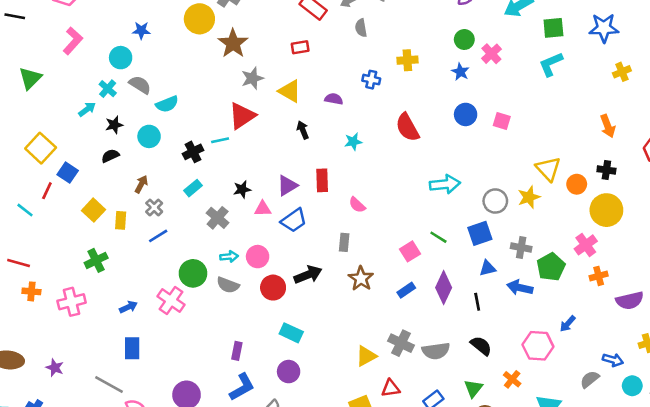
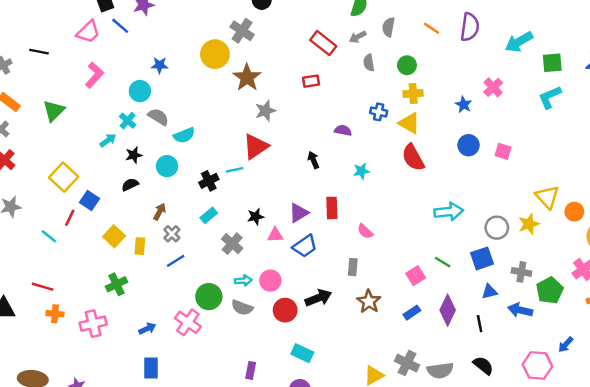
green circle: (464, 40) -> (407, 65), moved
yellow triangle: (290, 91) -> (409, 123), moved

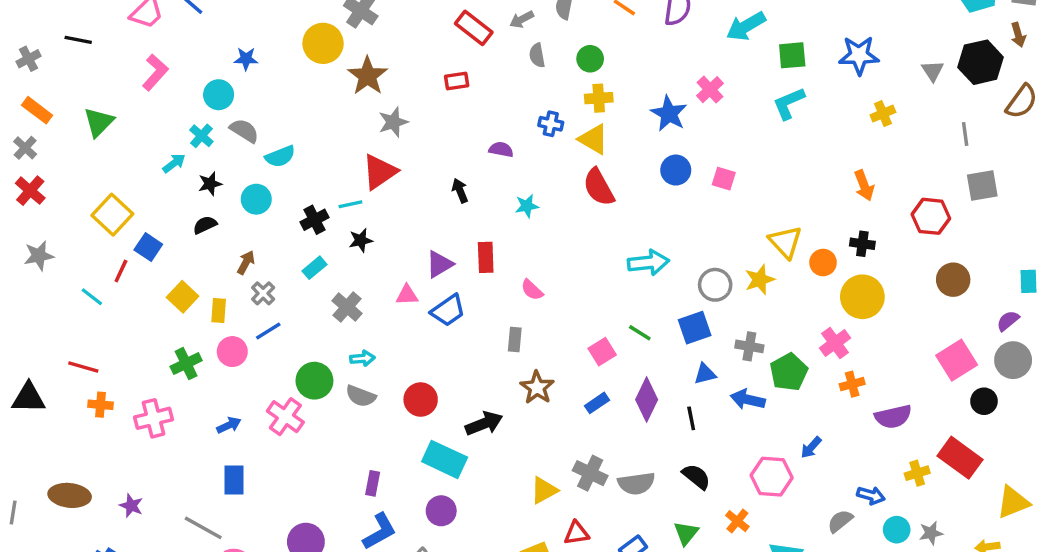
blue star: (464, 105) -> (669, 114), size x1.5
black star: (256, 217) -> (361, 240), moved
pink circle: (270, 281) -> (232, 352), moved
black arrow: (318, 298) -> (484, 423), moved
cyan rectangle: (302, 353) -> (445, 459), size x1.4

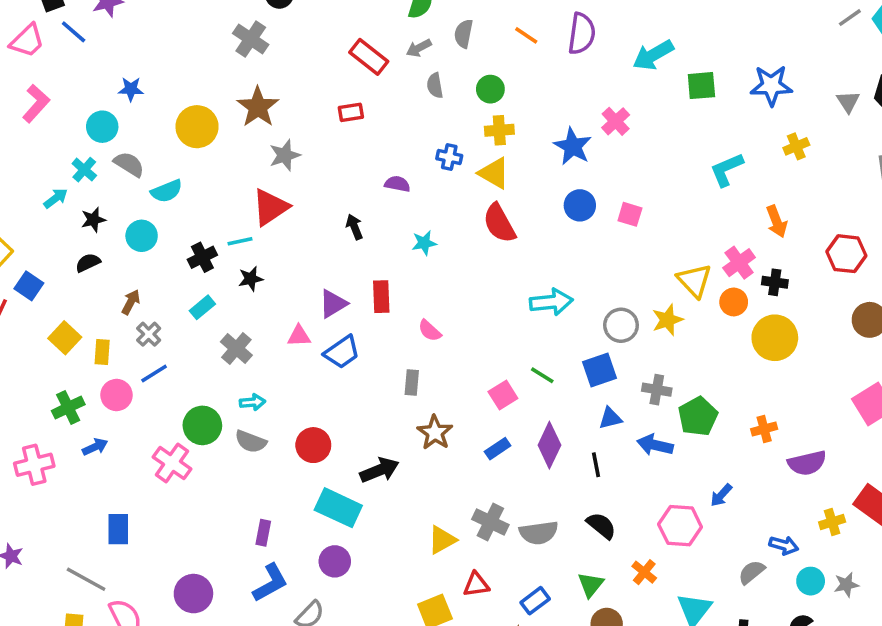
yellow circle: (323, 43) -> (197, 127), moved
cyan L-shape: (789, 103) -> (727, 170), moved
pink cross: (835, 343) -> (739, 263), moved
blue arrow: (229, 425) -> (95, 447), moved

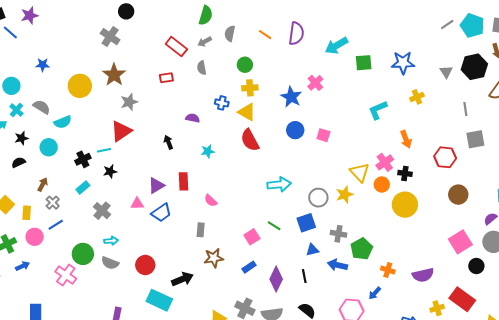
gray semicircle: (435, 86) -> (202, 68), moved
cyan circle: (102, 127) -> (11, 86), moved
orange cross: (764, 429) -> (388, 270), moved, turned 32
brown star: (435, 433) -> (214, 258), turned 30
purple diamond: (549, 445) -> (276, 279), moved

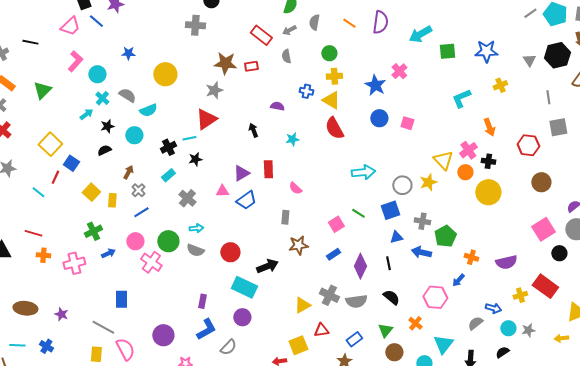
gray cross: (110, 37) -> (195, 25), turned -30
brown star: (114, 75) -> (225, 63), moved, turned -30
pink circle: (35, 237) -> (135, 241), moved

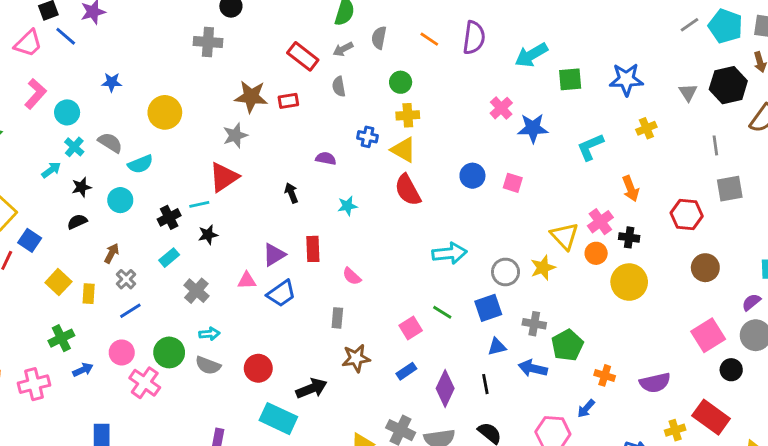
blue star: (375, 85) -> (533, 128), moved, turned -30

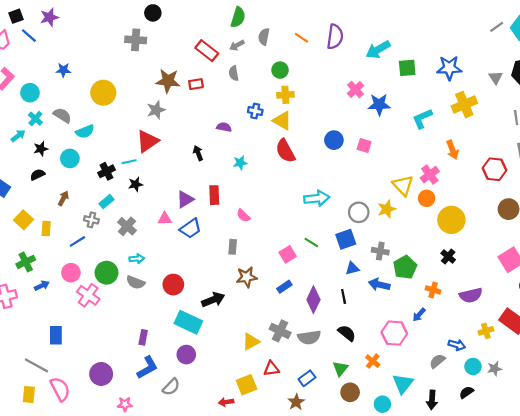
yellow cross: (646, 128) -> (464, 105), size x1.6
black cross: (629, 237) -> (448, 257), moved, turned 32
gray cross: (126, 279) -> (91, 220), moved, turned -32

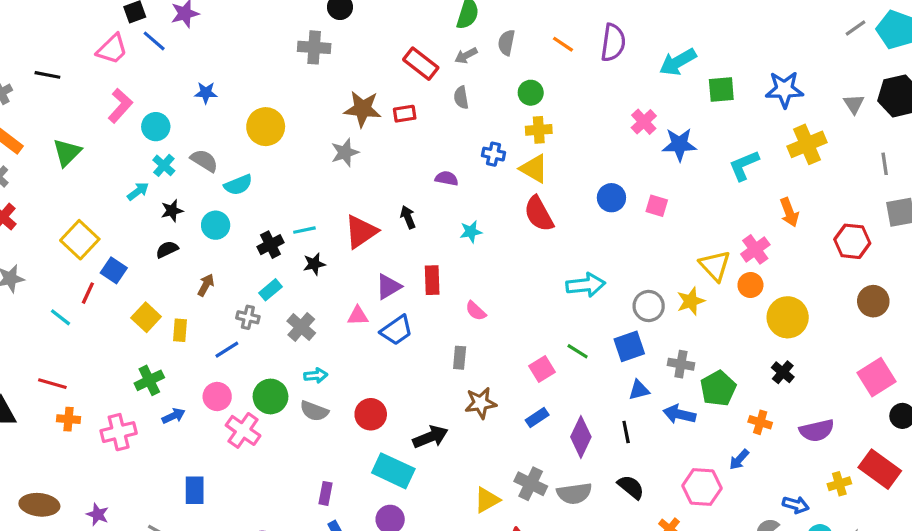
red triangle: (147, 141) -> (361, 232), moved

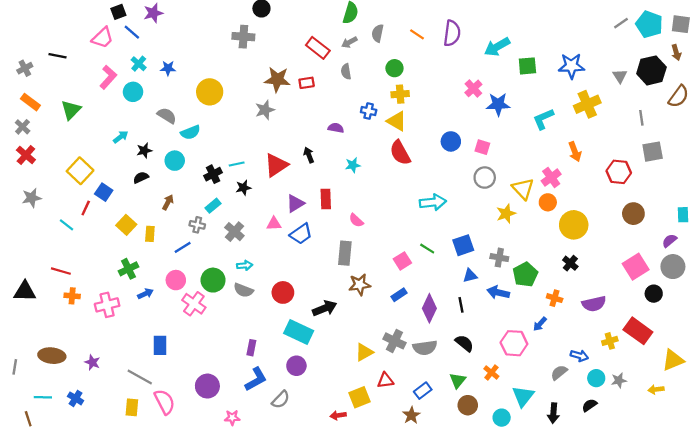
cyan cross: (164, 165) -> (139, 64), moved
gray circle: (649, 306) -> (485, 178), moved
gray rectangle: (460, 358) -> (345, 253), size x1.5

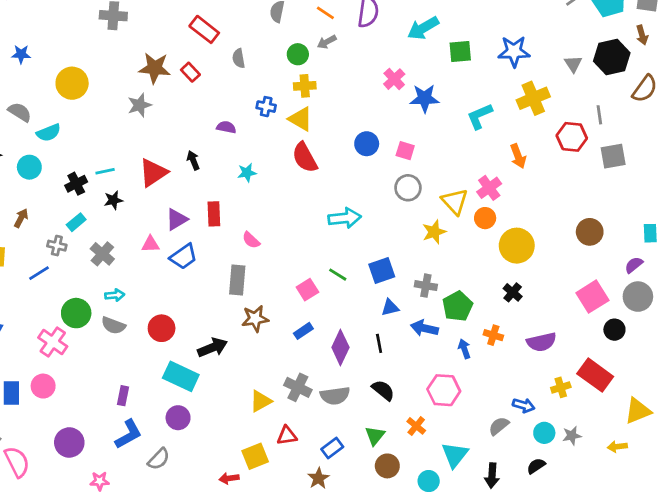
gray arrow: (349, 42) -> (327, 42), moved
red rectangle: (307, 83) -> (190, 72), turned 56
red hexagon: (619, 172) -> (572, 137), moved
pink circle: (176, 280) -> (43, 386), moved
blue arrow: (540, 324) -> (464, 349), moved, turned 119

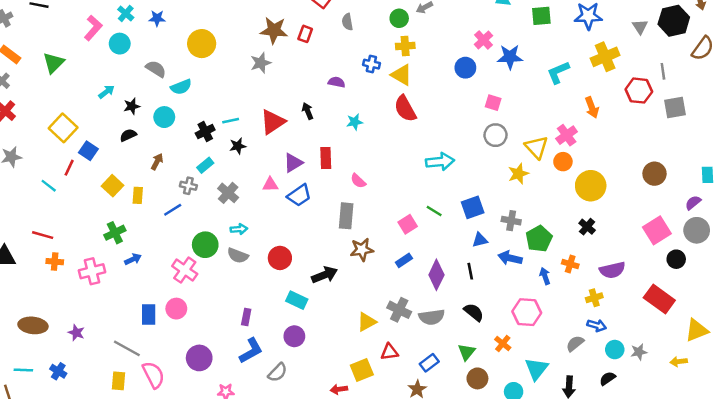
red rectangle: (190, 72) -> (305, 34), turned 63
blue circle: (367, 144) -> (465, 68), moved
cyan rectangle: (181, 376) -> (297, 300), size x0.7
yellow cross: (561, 387) -> (594, 298), moved

